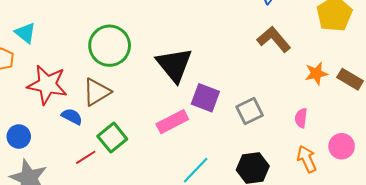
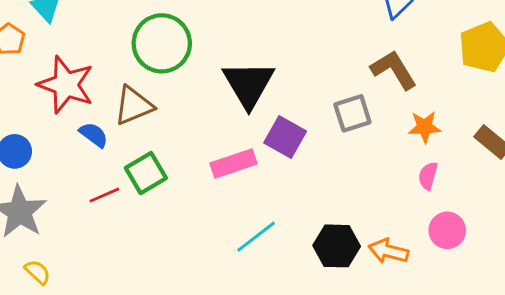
orange star: (316, 73) -> (425, 127), moved
gray square: (250, 111) -> (352, 113), moved
pink semicircle: (301, 118) -> (428, 176), moved
pink circle: (342, 146) -> (447, 230), moved
orange arrow: (307, 159) -> (388, 251), moved, turned -60

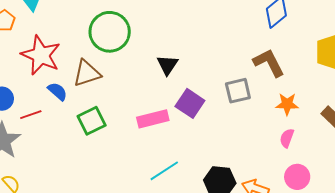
black triangle: (249, 84) -> (168, 65), size x0.6
red line: (104, 195) -> (31, 115), moved

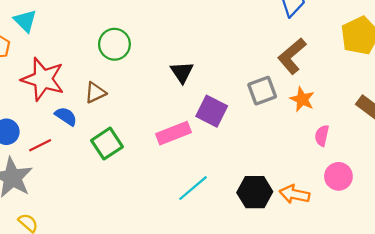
green circle: (110, 32) -> (114, 44), size x0.7
brown L-shape: (269, 63) -> (292, 56), turned -96
brown triangle: (87, 73) -> (95, 93), size x0.7
orange star: (287, 104) -> (302, 99), moved, turned 30

